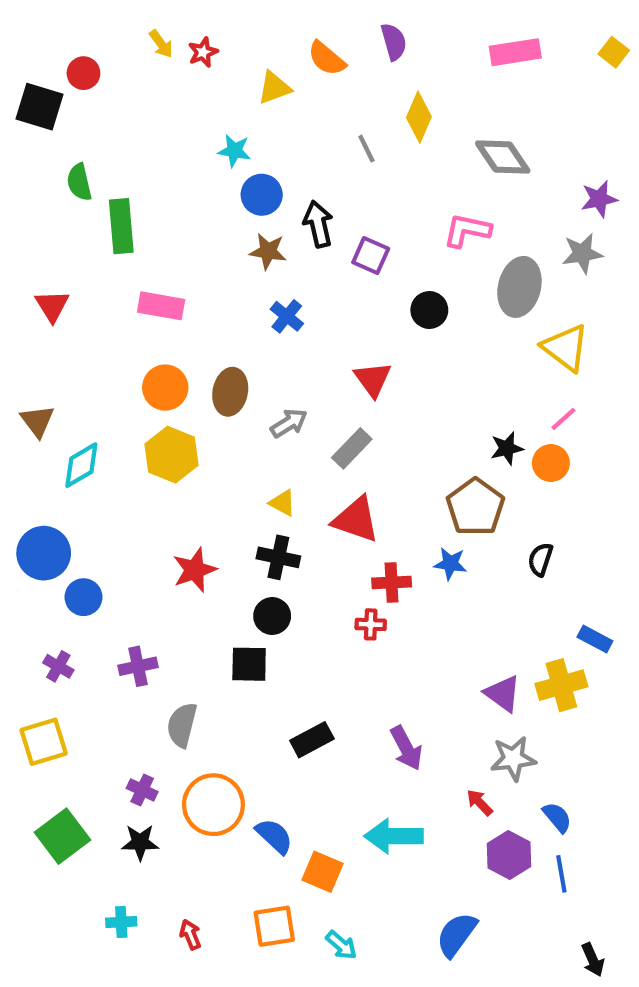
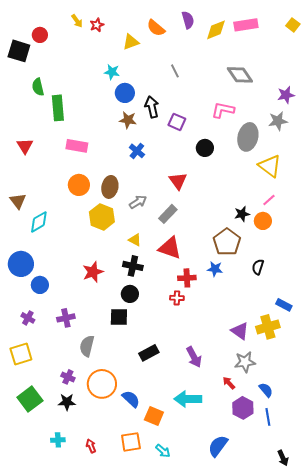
yellow diamond: (419, 117) -> (216, 30), moved, turned 45
yellow hexagon: (172, 455) -> (102, 217), moved

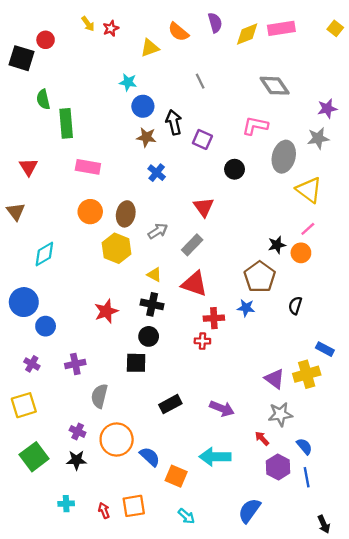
brown triangle: (18, 201) -> (16, 212), moved
purple arrow: (194, 357) -> (222, 409), turned -40
orange square: (131, 442) -> (134, 506), moved

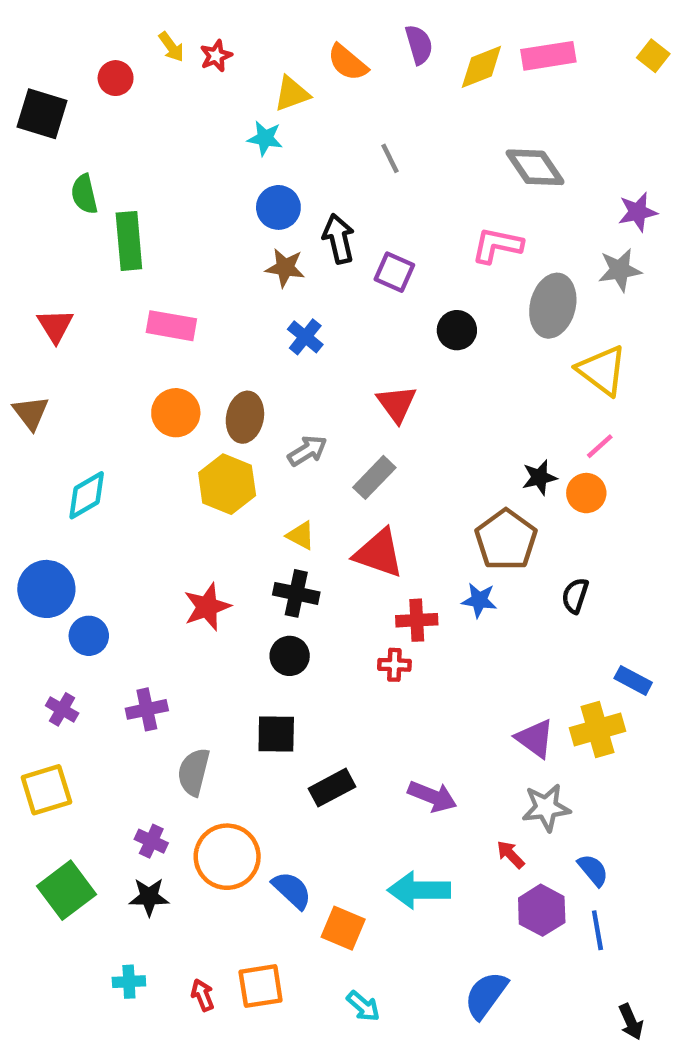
red circle: (46, 40) -> (116, 78), moved
cyan star: (128, 82) -> (265, 138), moved
black square: (136, 363) -> (276, 734), moved

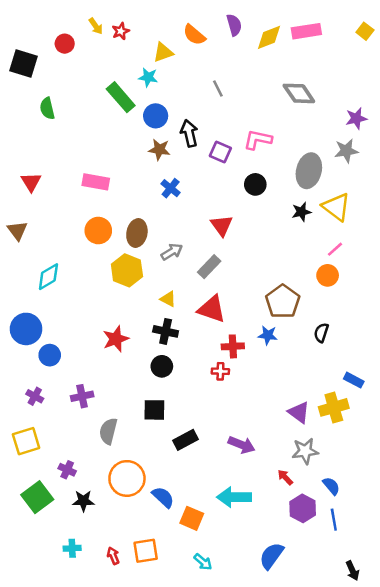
green rectangle: (129, 241) -> (121, 97), moved, turned -36
pink L-shape: (497, 245) -> (258, 140), moved
black star: (539, 477) -> (301, 212), moved
purple cross: (151, 841) -> (67, 470), moved

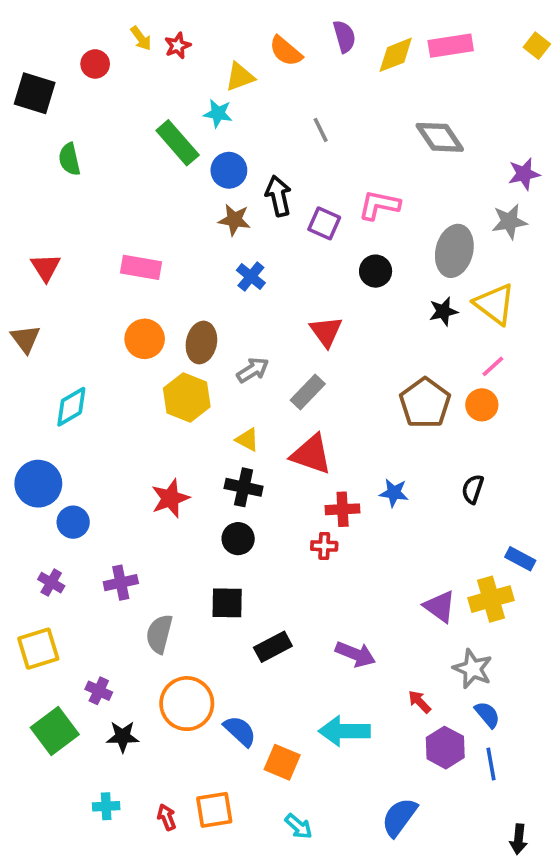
brown pentagon: (283, 302) -> (425, 403), moved
gray star: (305, 451) -> (473, 669), moved, turned 30
black arrow: (352, 571) -> (518, 839), turned 30

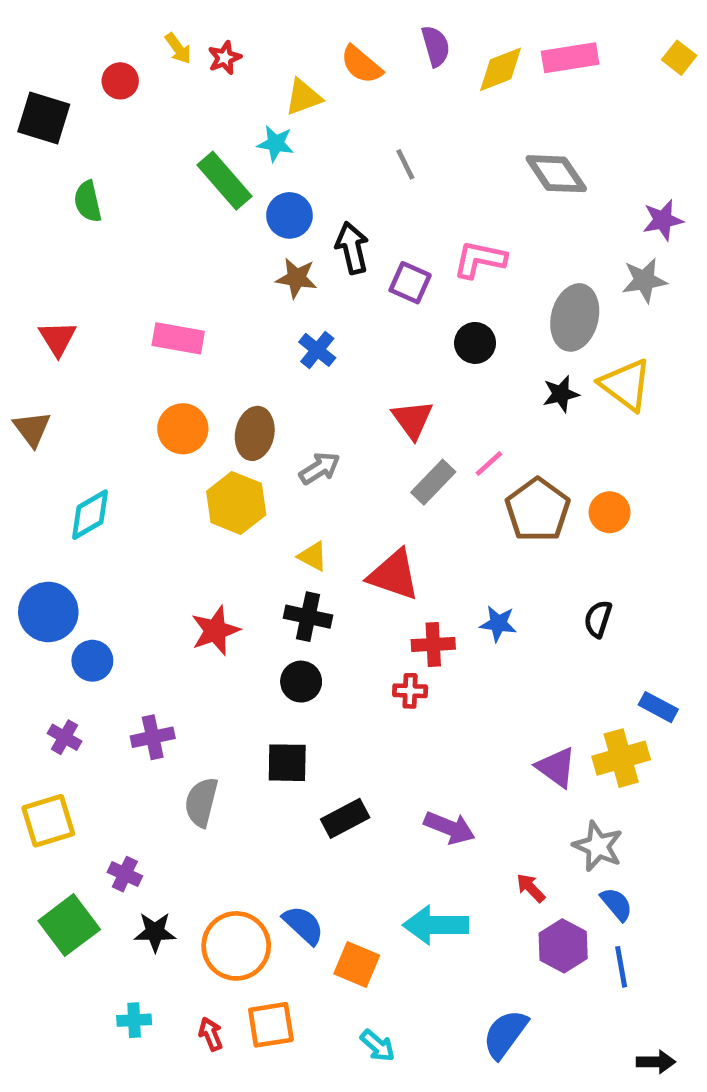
pink line: (493, 366) -> (489, 464), moved
gray rectangle: (308, 392) -> (433, 482), moved
orange circle: (187, 704) -> (236, 946), moved
black arrow: (518, 839) -> (656, 1062), turned -96

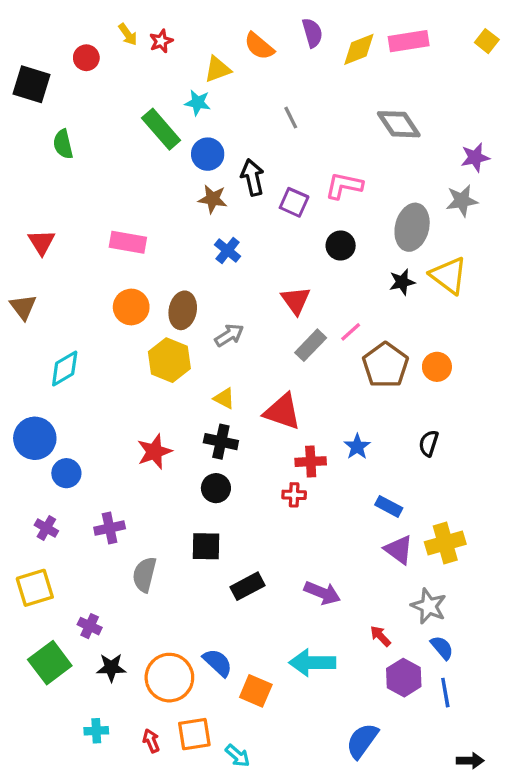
blue star: (498, 624) -> (357, 447), turned 30
blue rectangle: (658, 707) -> (389, 506), moved
cyan arrow: (378, 1046) -> (238, 756), moved

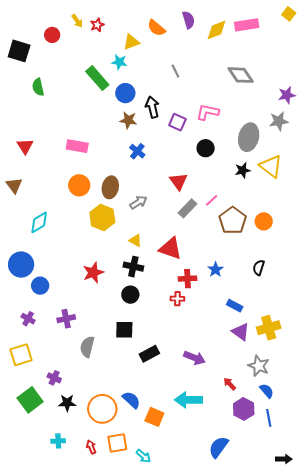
yellow square: (487, 41) -> (289, 14), moved

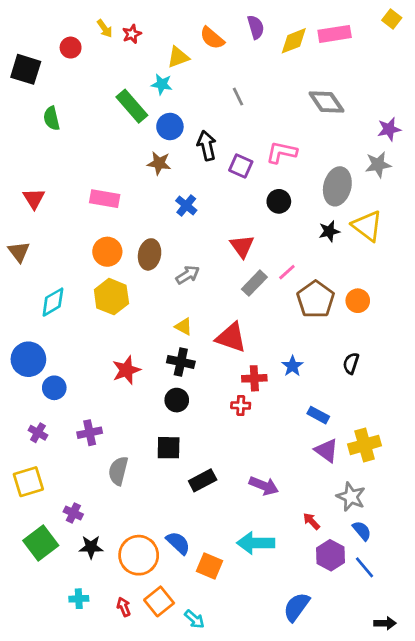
brown star: (128, 120) -> (159, 163), moved
yellow hexagon: (102, 217) -> (111, 297), moved
blue line: (269, 418) -> (365, 567), turned -30
orange square: (117, 443) -> (159, 601), turned -30

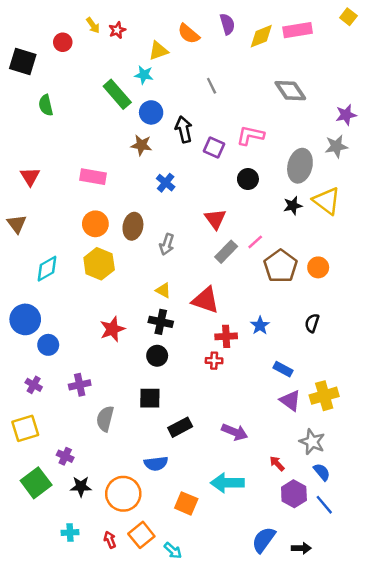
gray arrow: (188, 275) -> (167, 244), turned 140
blue semicircle: (178, 543) -> (156, 463), moved, turned 130
black arrow: (385, 623) -> (301, 548), moved

